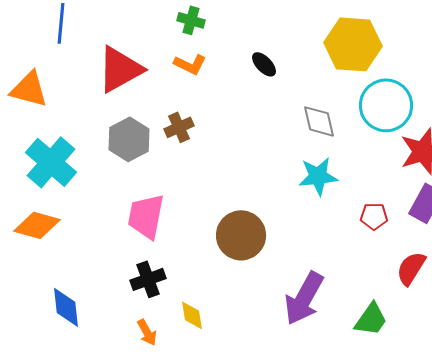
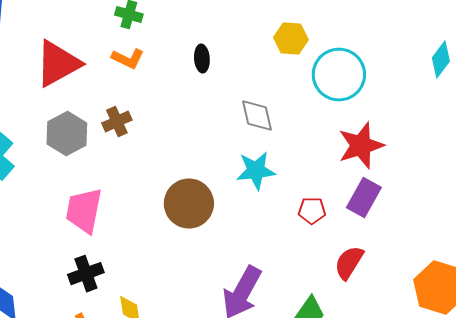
yellow hexagon: (353, 44) -> (291, 39), size x0.6
black ellipse: (264, 64) -> (202, 59), turned 40
cyan circle: (386, 105) -> (339, 75), moved
brown circle: (241, 235) -> (189, 204), moved

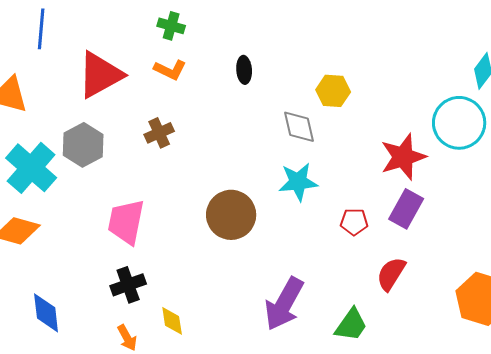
yellow hexagon: (291, 39) -> (333, 91), moved
cyan circle: (339, 75) -> (459, 123), moved
gray hexagon: (67, 134) -> (83, 145), moved

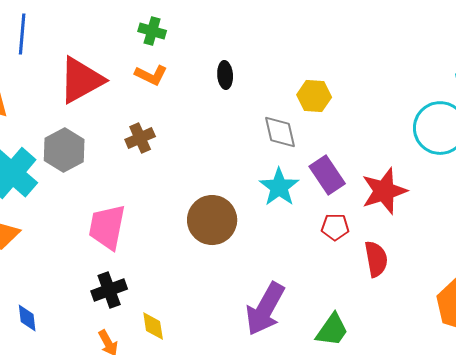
red star: (403, 157) -> (384, 191), moved
cyan star: (298, 182) -> (279, 187), turned -30
purple rectangle: (406, 209) -> (327, 175), moved, turned -63
red semicircle: (391, 274) -> (376, 259), moved, turned 138
blue diamond: (46, 313) -> (27, 318), size x0.7

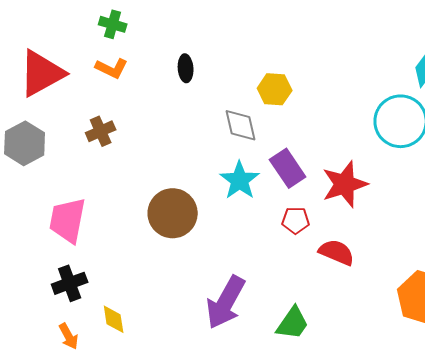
red semicircle: (376, 259) -> (337, 252), turned -57

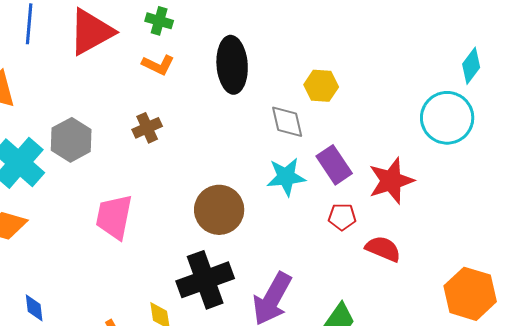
black ellipse: (186, 68) -> (232, 65), size x2.0
red triangle: (42, 73) -> (91, 32), moved
cyan star: (240, 180) -> (286, 177), turned 30
black cross: (70, 283) -> (205, 280), moved, size x1.6

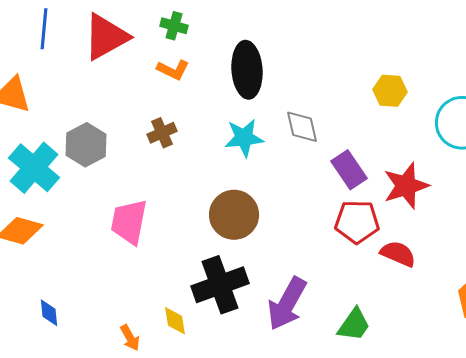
yellow hexagon: (321, 86) -> (390, 91), moved
cyan star: (286, 177) -> (244, 138), moved
red pentagon: (342, 217) -> (357, 222), size x1.6

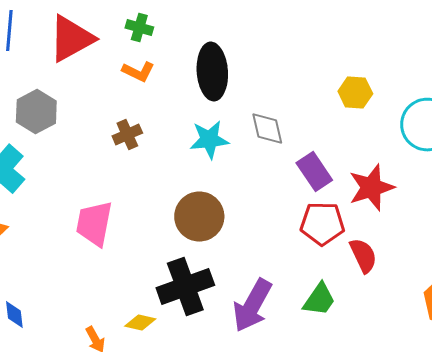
gray hexagon: (86, 145) -> (36, 112), moved
red semicircle: (398, 254) -> (363, 256), turned 42
yellow diamond: (175, 321) -> (140, 322), turned -68
green trapezoid: (354, 325) -> (319, 300), moved

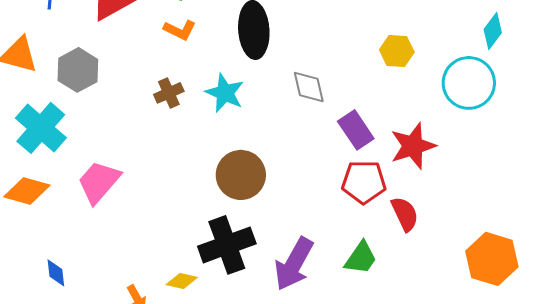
cyan star: (209, 140) -> (225, 93), moved, turned 30
pink trapezoid: (94, 224) -> (99, 182), moved, turned 30

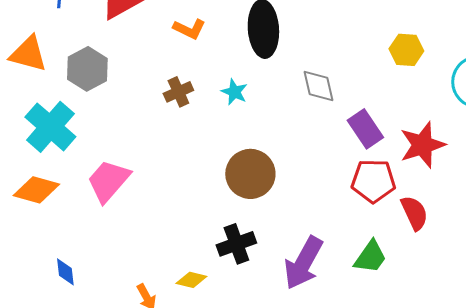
cyan star: (225, 93) -> (234, 92), size x0.7
black cross: (227, 245) -> (236, 244), size x0.7

